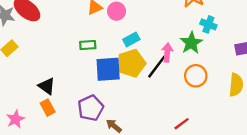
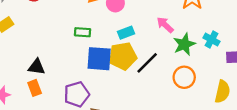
cyan cross: (208, 24) -> (212, 40), moved
pink arrow: (167, 52) -> (165, 25), moved, turned -60
black triangle: (47, 86) -> (37, 67), turned -36

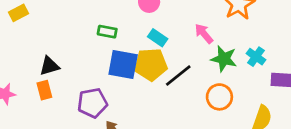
cyan rectangle: (126, 33) -> (158, 38), turned 49
green star: (184, 44) -> (224, 59), turned 30
black triangle: (37, 67) -> (49, 66), turned -30

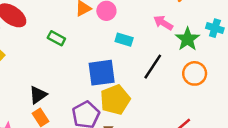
green rectangle: (107, 32) -> (56, 38), moved, turned 36
green star: (224, 59) -> (188, 39), turned -30
yellow pentagon: (151, 64) -> (115, 100), moved

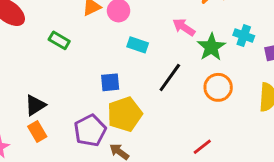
blue square: (102, 73) -> (110, 82), size x0.6

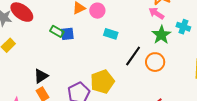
pink arrow: (184, 27) -> (156, 13), moved
blue square: (110, 82) -> (67, 34), moved
orange circle: (218, 87) -> (155, 62), moved

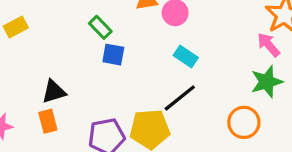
blue square: (67, 34) -> (113, 55), moved
black line: (133, 56) -> (180, 98), moved

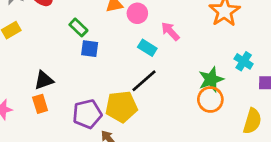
pink arrow: (269, 45) -> (170, 31), moved
green star: (267, 82) -> (211, 79), moved
orange circle: (244, 122) -> (210, 99), moved

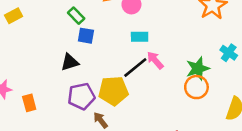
pink arrow: (170, 31) -> (155, 60), moved
cyan rectangle: (147, 48) -> (140, 37), turned -35
black triangle: (44, 80) -> (70, 62), moved
orange rectangle: (40, 104) -> (29, 103), moved

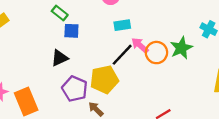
orange circle: (196, 87) -> (156, 53), moved
purple pentagon: (81, 96) -> (75, 89), turned -30
orange rectangle: (29, 103) -> (26, 102), size x1.6

